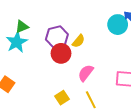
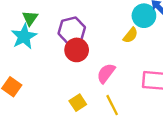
green triangle: (22, 27) -> (30, 18), turned -32
yellow semicircle: (79, 41) -> (130, 35), moved

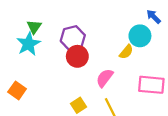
cyan circle: (144, 16) -> (140, 36), moved
yellow semicircle: (130, 35) -> (126, 52), moved

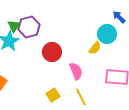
purple hexagon: (73, 38) -> (29, 27), moved
pink semicircle: (105, 78) -> (76, 71), turned 120

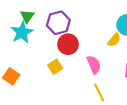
purple hexagon: (29, 27) -> (58, 23), moved
yellow square: (53, 95) -> (55, 67), moved

